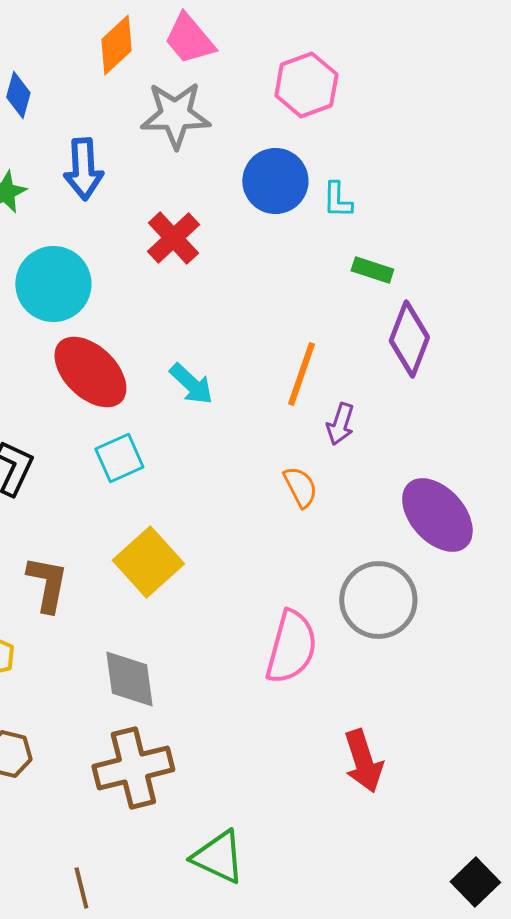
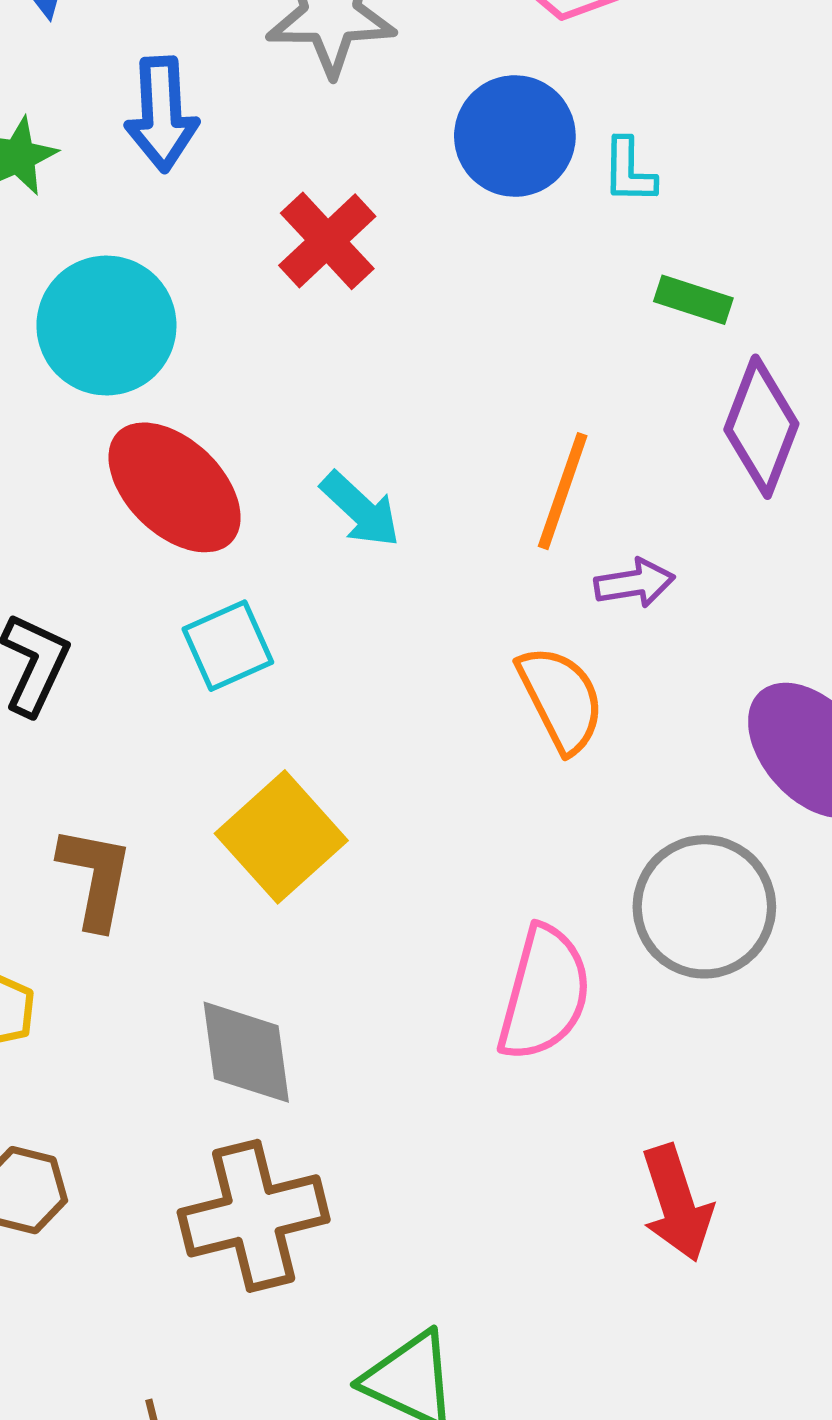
purple arrow: (340, 424) -> (634, 583), turned -117
orange semicircle: (300, 487) -> (561, 699), size x1.4

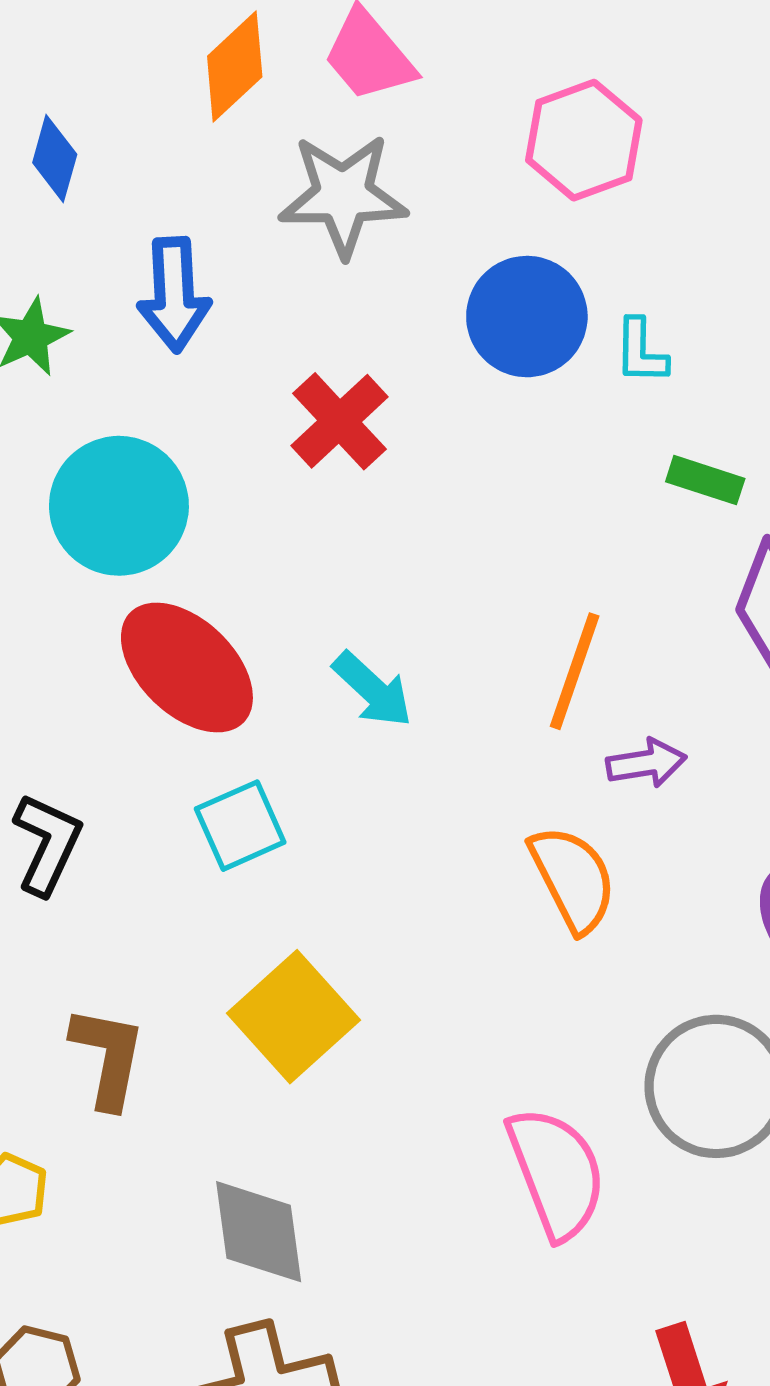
pink semicircle: (544, 993) -> (556, 1173), turned -36

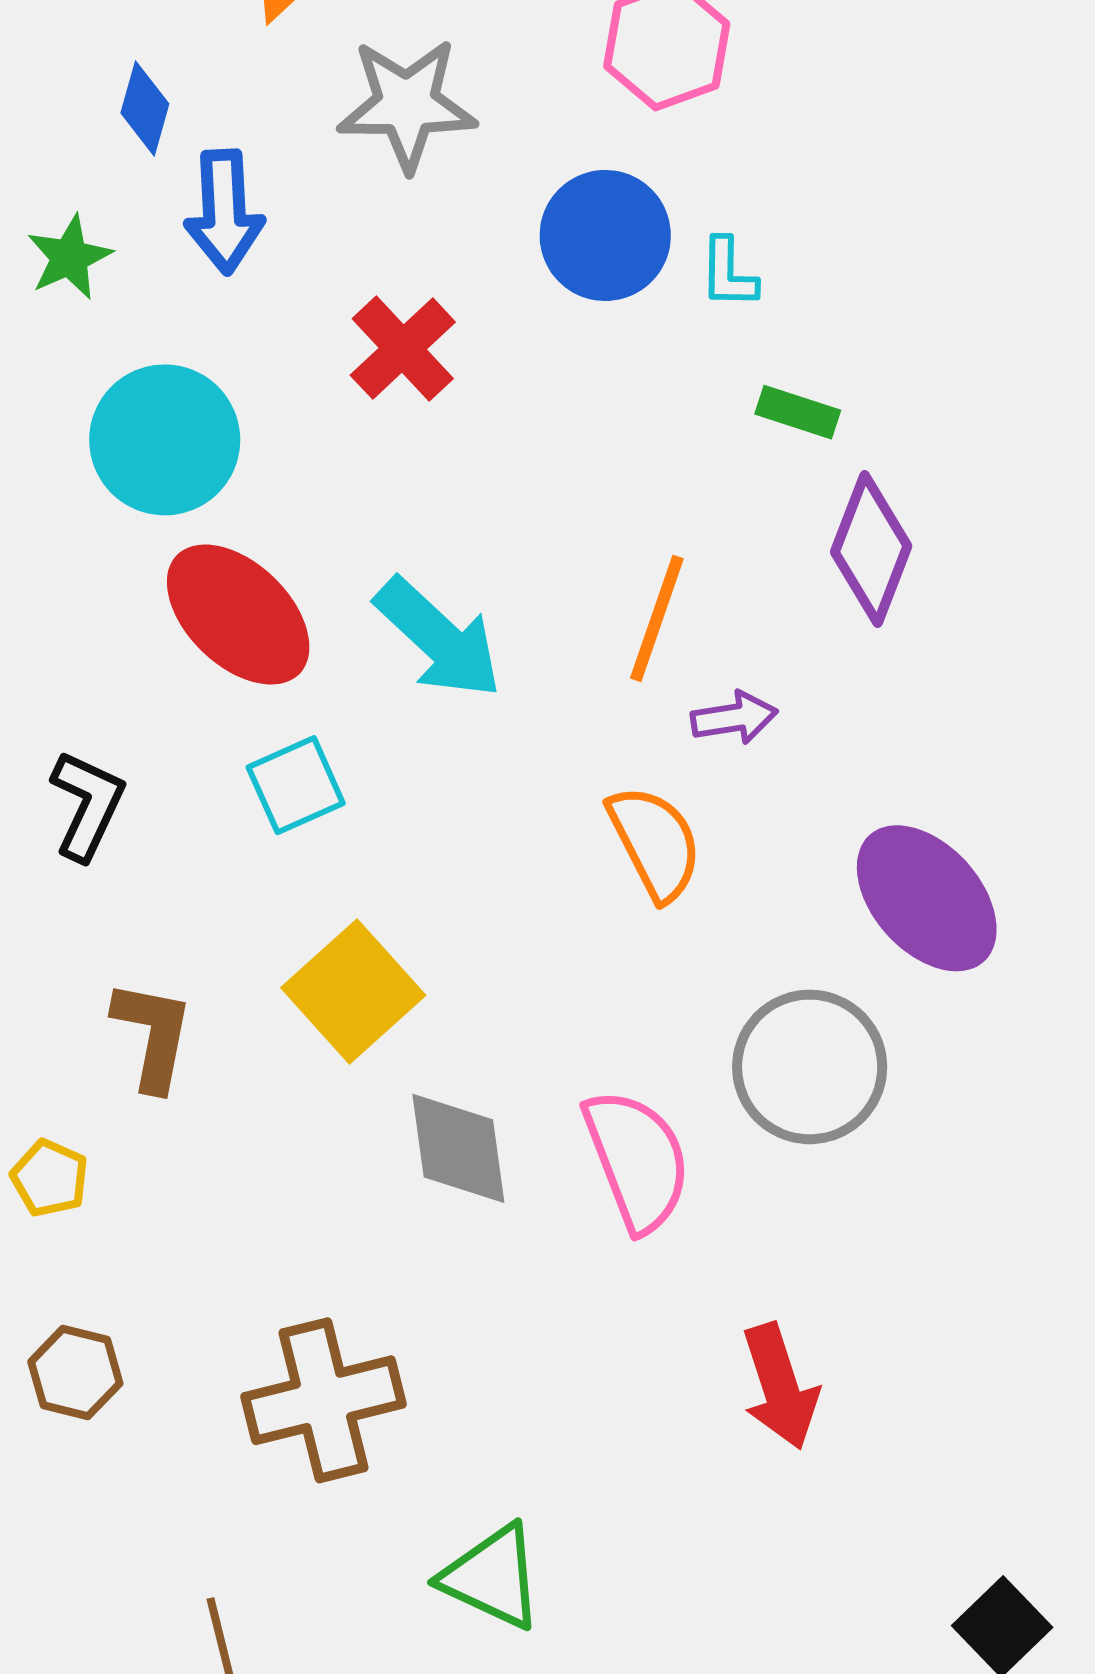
blue diamond: (55, 158) -> (145, 108), moved
cyan arrow: (373, 690) -> (439, 638), size x1.5
gray diamond: (259, 1232) -> (458, 1148), moved

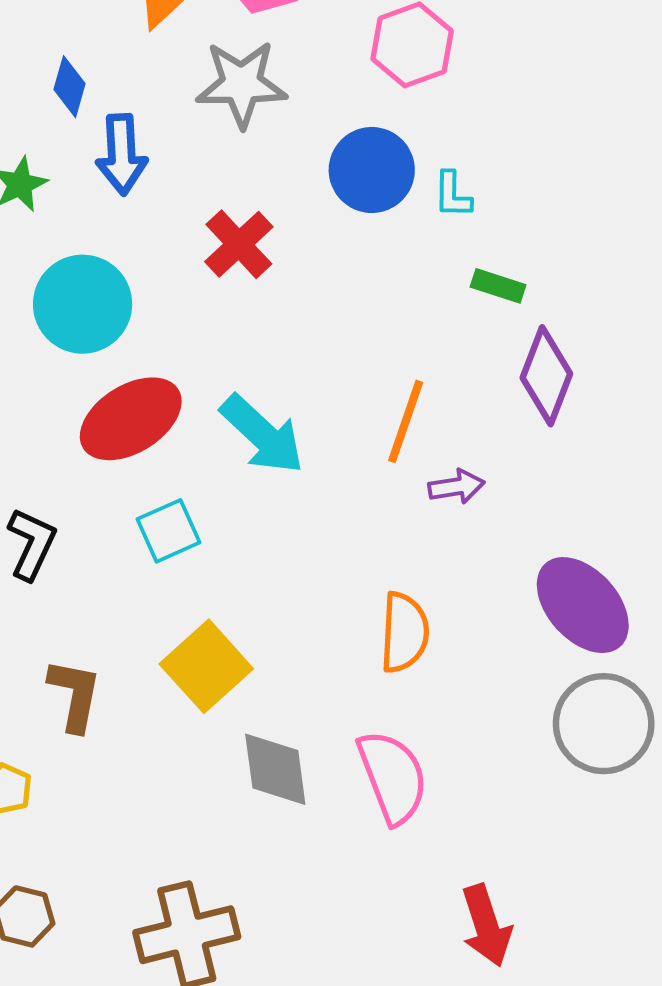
red ellipse: (238, 615) -> (131, 419), turned -76
orange semicircle: (655, 843) -> (404, 632), moved, turned 30
gray circle: (810, 1067) -> (604, 724), moved

